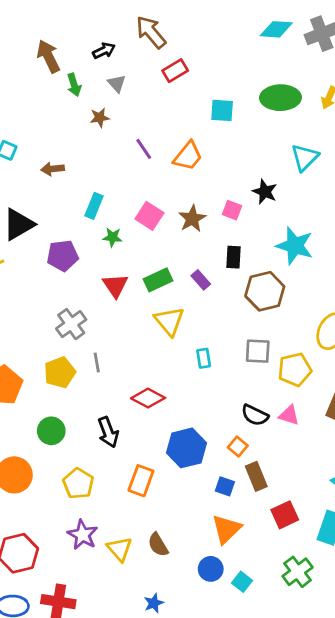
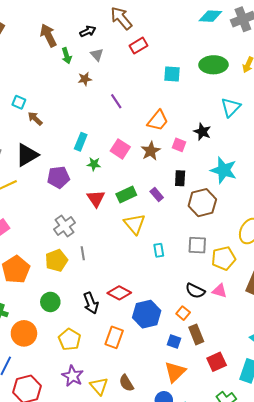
orange trapezoid: (188, 156) -> (158, 121), moved
brown arrow: (53, 169) -> (35, 119), moved, turned 49
red diamond: (148, 398) -> (119, 293), moved

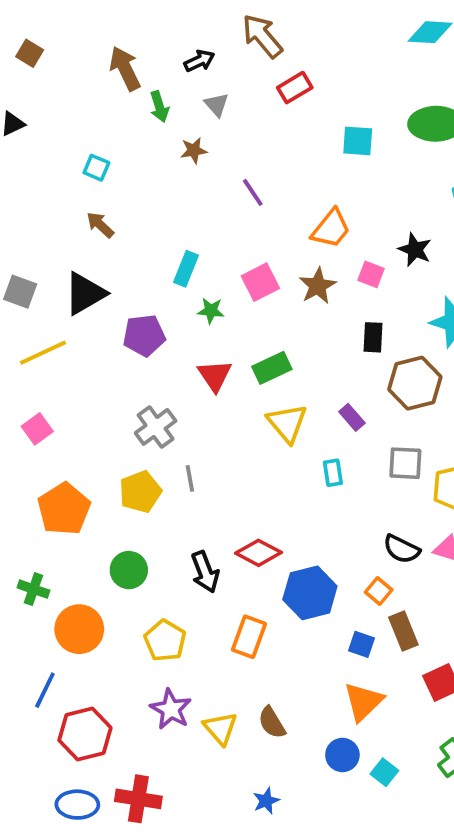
cyan square: (19, 102) -> (96, 168), moved
pink square: (120, 149) -> (260, 282), turned 30
purple rectangle: (157, 195) -> (352, 417), moved

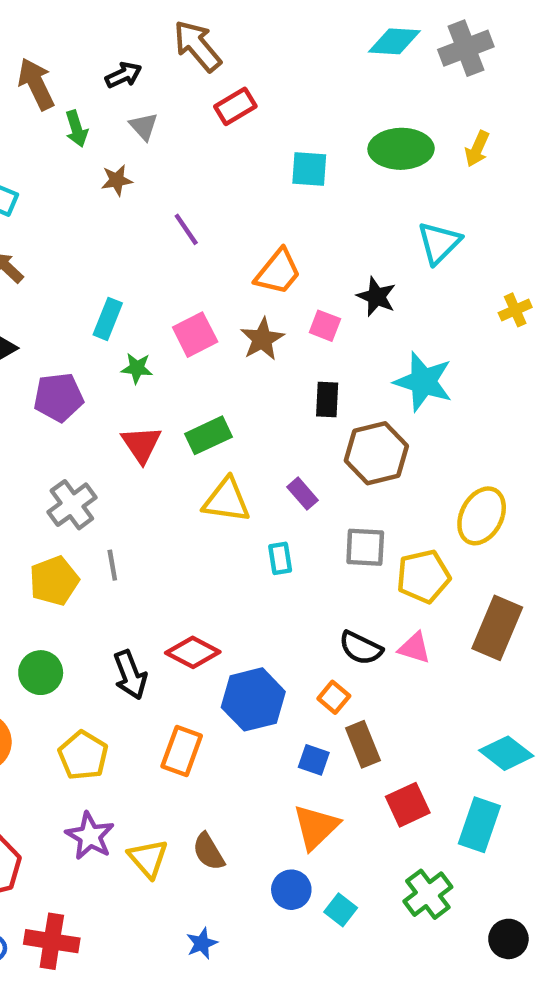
yellow triangle: (287, 423) -> (226, 500), turned -42

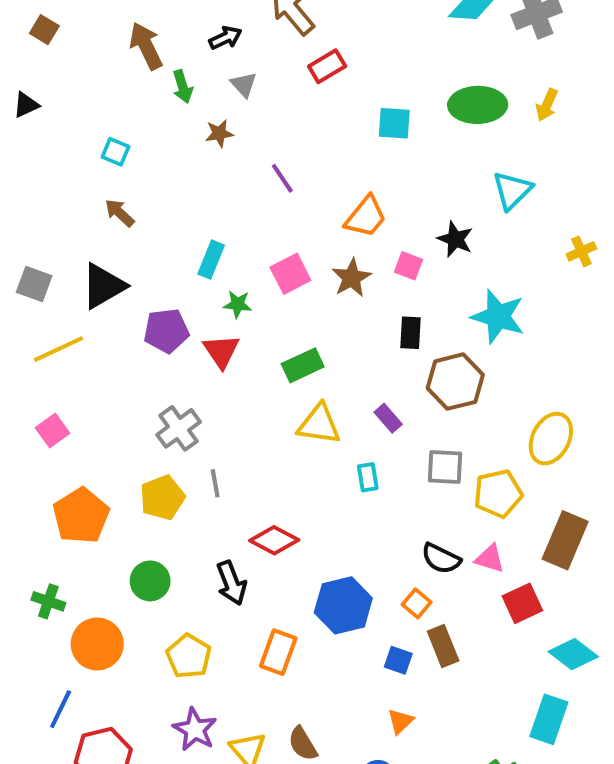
red triangle: (141, 444) -> (221, 351), moved
red diamond: (193, 652) -> (274, 540), moved
red square: (408, 805) -> (522, 603), moved
orange triangle: (316, 827) -> (400, 721), size x0.6

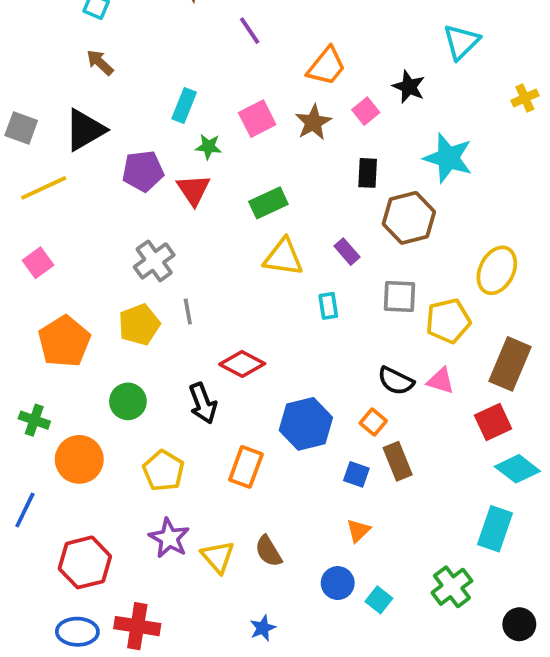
pink square: (408, 266) -> (366, 111), turned 30
red square: (522, 603) -> (493, 422), moved
blue line: (61, 709) -> (25, 510), moved

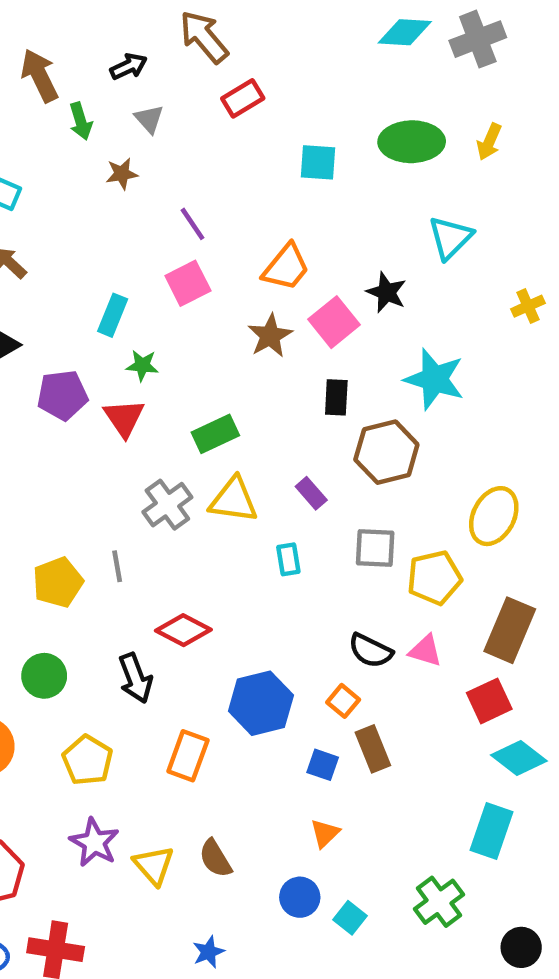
pink square: (366, 111) -> (334, 322), size x1.5
pink square: (257, 119) -> (188, 283), moved
gray cross: (154, 261) -> (167, 505), moved

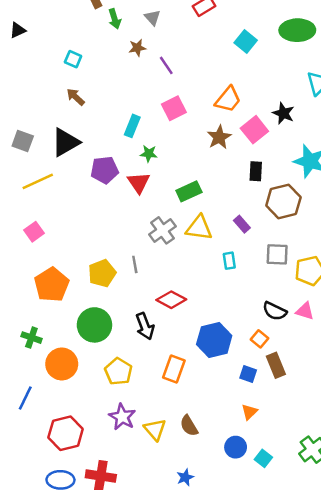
cyan square: (318, 162) -> (246, 41), turned 35
purple line: (192, 224) -> (166, 65), moved
green circle: (44, 676) -> (94, 325), size x1.4

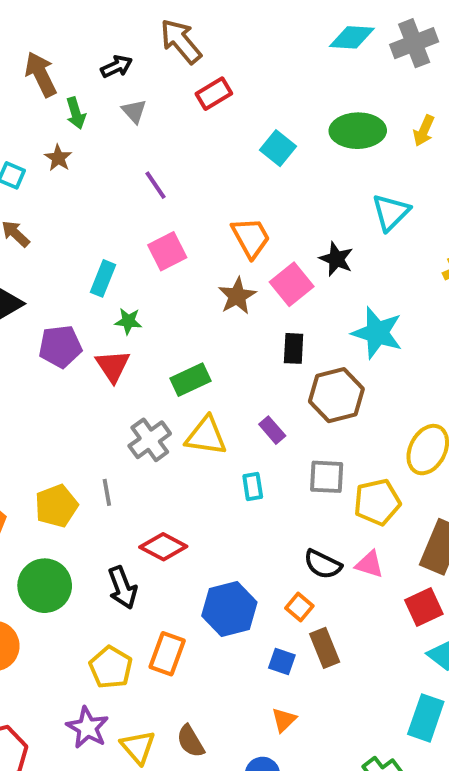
brown star: (137, 48) -> (58, 158), moved, turned -30
orange trapezoid: (228, 99) -> (251, 238), turned -68
yellow pentagon: (118, 372) -> (111, 667), moved

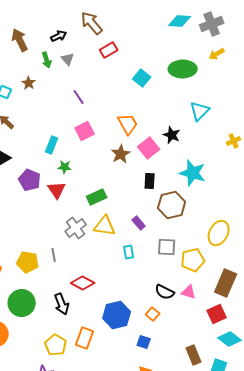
green arrow: (76, 113) -> (47, 60), moved
yellow arrow: (424, 131) -> (217, 54), moved, turned 35
purple pentagon: (60, 346) -> (30, 180), turned 30
yellow pentagon: (56, 506) -> (28, 262), turned 30
brown rectangle: (325, 648) -> (194, 355), moved

